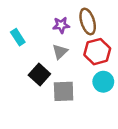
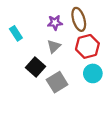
gray square: (64, 91) -> (57, 82), turned -30

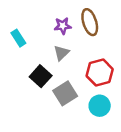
red hexagon: (87, 46) -> (100, 73), moved
cyan circle: (93, 73) -> (100, 106), moved

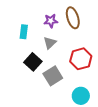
cyan rectangle: (18, 38) -> (24, 32), moved, turned 40
cyan circle: (100, 106) -> (81, 96), moved

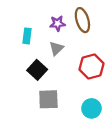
gray square: (53, 76) -> (48, 99), moved, turned 30

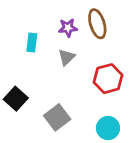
black square: (37, 70) -> (16, 99), moved
gray square: (48, 99) -> (57, 117), turned -35

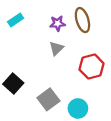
cyan rectangle: (32, 42) -> (16, 20), moved, turned 49
cyan circle: (108, 128) -> (78, 108), moved

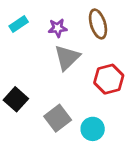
purple star: (58, 23) -> (58, 28), moved
gray triangle: (56, 48) -> (67, 58), size x1.5

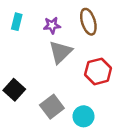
cyan rectangle: (19, 24) -> (17, 22), turned -42

